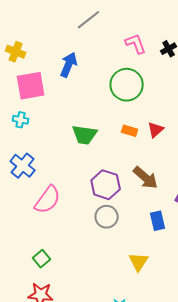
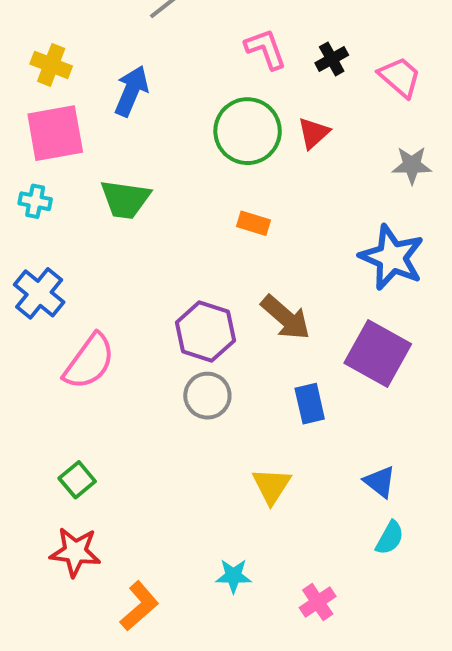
yellow cross: (16, 52) -> (51, 65), moved
red triangle: (156, 130) -> (314, 133), moved
green trapezoid: (85, 135) -> (125, 199), moved

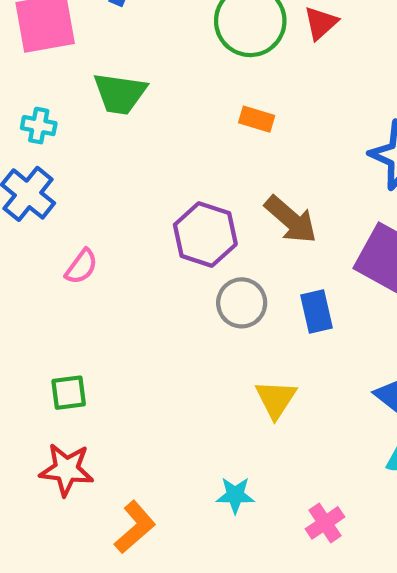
cyan cross: (35, 201) -> (39, 126), moved
pink semicircle: (89, 362) -> (81, 267), size x0.6
gray circle: (207, 396) -> (242, 303), moved
green square: (77, 480) -> (69, 393), turned 33

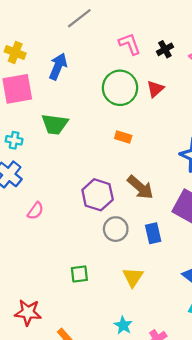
green square: (69, 393) -> (79, 274), moved
cyan star: (235, 495) -> (123, 325), moved, turned 30

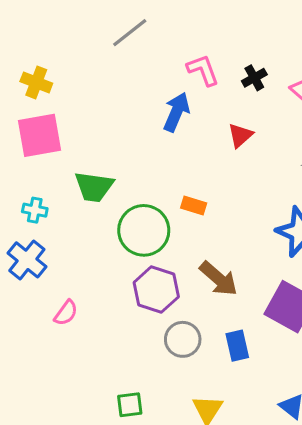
blue arrow: (58, 66) -> (176, 112), moved
green circle: (120, 88) -> (144, 230), moved

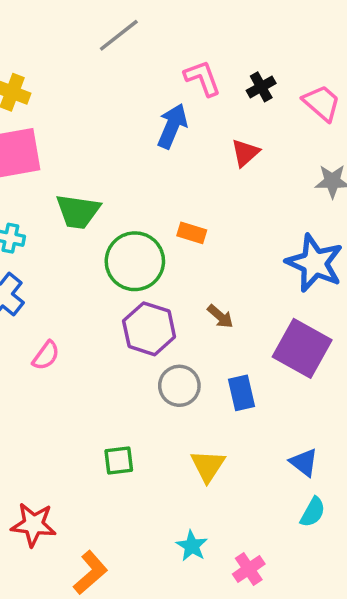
brown arrow: (219, 279) -> (220, 316), size x0.6

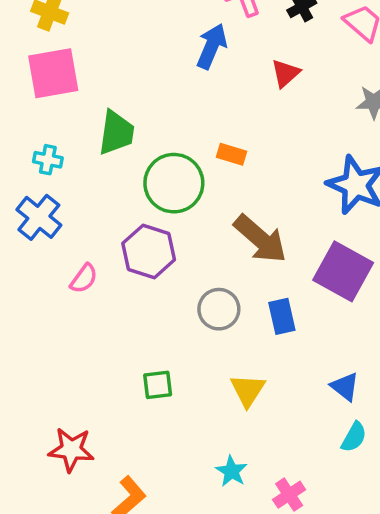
green trapezoid: (78, 211) -> (116, 133), turned -90
brown arrow: (220, 316) -> (260, 239), size x2.0
purple hexagon: (149, 329) -> (149, 252), moved

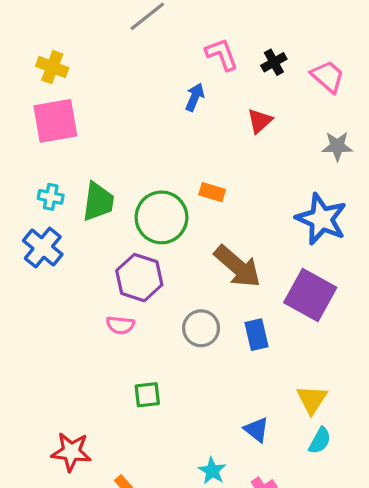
blue arrow: (212, 46) -> (195, 97), size x0.7
green trapezoid: (116, 133) -> (98, 202), moved
pink semicircle: (84, 279) -> (120, 325), moved, turned 60
blue triangle: (345, 387) -> (256, 430), moved
yellow triangle: (248, 390) -> (312, 400), moved

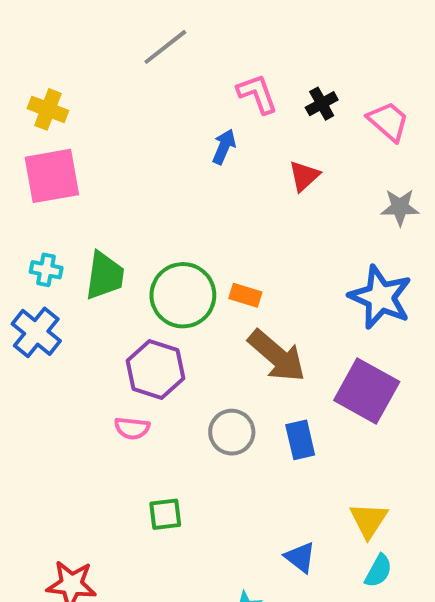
orange rectangle: (212, 192) -> (245, 295), moved

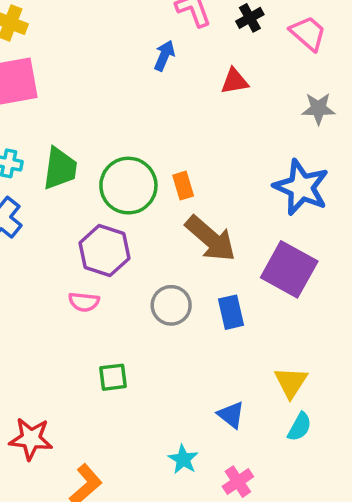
red triangle: (304, 176) -> (234, 81), turned 32
orange rectangle: (245, 295) -> (183, 186), turned 56

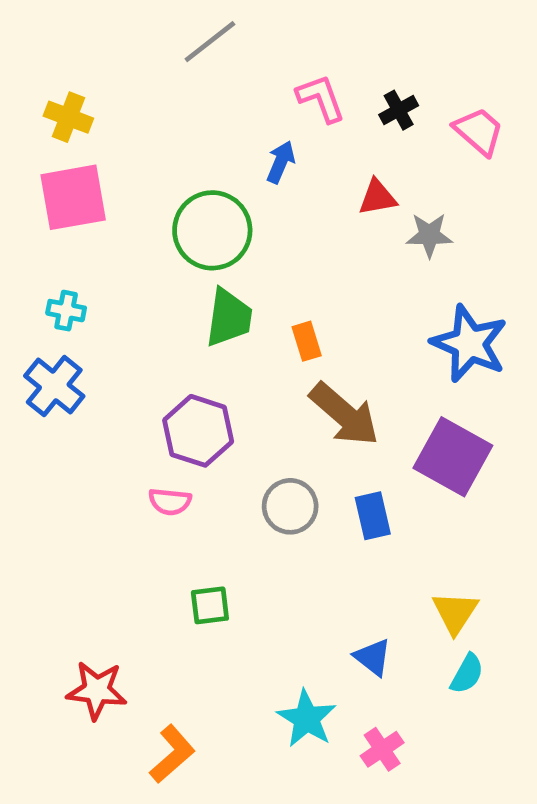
gray star: (318, 109) -> (429, 235), moved
green trapezoid: (60, 168) -> (229, 318), moved
green circle: (128, 186) -> (212, 230), moved
cyan star: (183, 459) -> (307, 719), size x1.4

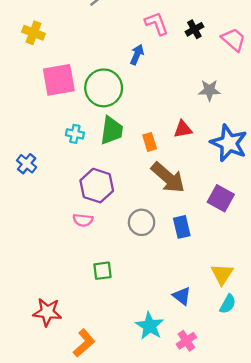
pink square: (73, 197) -> (59, 80), moved
red triangle: (377, 197) -> (183, 129), moved
cyan cross: (66, 311) -> (75, 134), moved
blue cross: (54, 386) -> (27, 164), size x0.7
purple square: (453, 457) -> (221, 198), size x0.7

